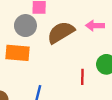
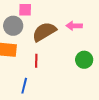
red line: (82, 77) -> (36, 61), moved

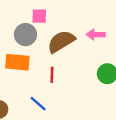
blue line: (24, 86) -> (38, 104), turned -63

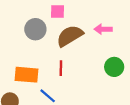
pink square: (39, 16) -> (58, 11), moved
orange rectangle: (17, 62) -> (27, 75), moved

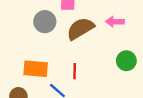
red line: (61, 68) -> (75, 71), moved

